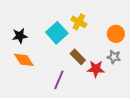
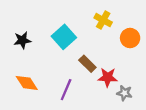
yellow cross: (79, 22) -> (103, 20), moved
gray star: (114, 57) -> (124, 93), moved
orange diamond: (24, 60) -> (27, 83), moved

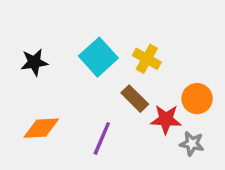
yellow cross: (103, 20) -> (147, 59), moved
orange circle: (130, 38) -> (197, 99), moved
orange diamond: (27, 83) -> (41, 128), turned -60

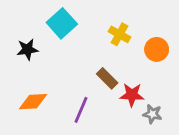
cyan square: (98, 57) -> (62, 23), moved
yellow cross: (147, 59) -> (119, 34), moved
orange circle: (197, 99) -> (157, 49), moved

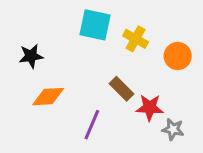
cyan square: (62, 23) -> (95, 25), moved, turned -36
orange diamond: (33, 102) -> (48, 97), moved

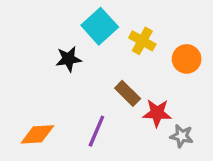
cyan square: (95, 25) -> (100, 26), turned 36
black star: (31, 56) -> (69, 59), moved
orange diamond: (48, 97) -> (37, 134), moved

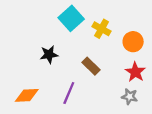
black star: (69, 59) -> (49, 55), moved
red star: (157, 113) -> (135, 72), moved, turned 30

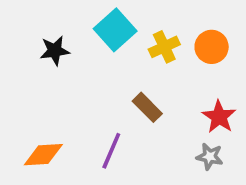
yellow cross: (102, 29) -> (164, 47), turned 36
orange circle: (133, 42) -> (212, 47), moved
black star: (49, 55) -> (55, 51), moved

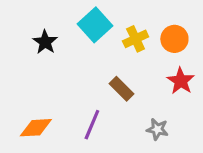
black star: (55, 51) -> (45, 42), turned -30
red star: (219, 117) -> (181, 81), moved
gray star: (210, 156) -> (157, 129), moved

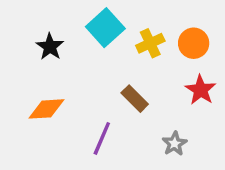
orange diamond: (36, 128) -> (46, 109), moved
gray star: (157, 129) -> (175, 144), turned 30

